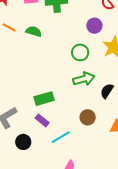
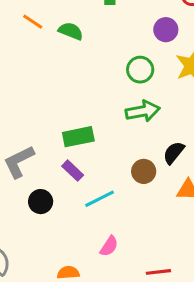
black semicircle: (107, 91) -> (174, 153), moved

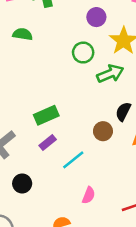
green arrow: (143, 111) -> (110, 74), moved
purple rectangle: (73, 171) -> (48, 142), turned -70
black circle: (41, 202) -> (22, 183), moved

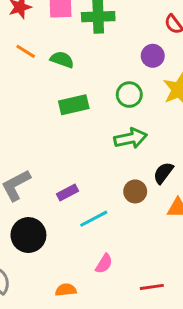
green arrow: (110, 74) -> (131, 138), moved
green rectangle: (46, 115) -> (74, 105), moved
black circle: (22, 183) -> (28, 235), size x1.5

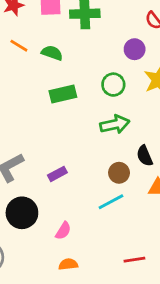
black semicircle: (163, 173) -> (145, 156), turned -60
cyan line: (94, 219) -> (111, 202), moved
pink semicircle: (104, 264) -> (63, 231), moved
orange semicircle: (66, 290) -> (68, 264), moved

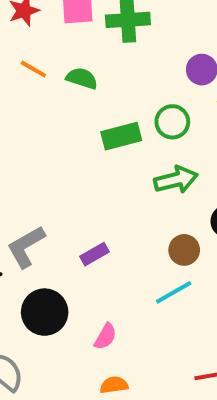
green rectangle: (63, 94) -> (121, 136), moved

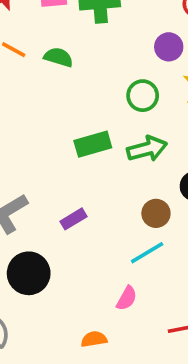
green rectangle: (121, 136) -> (93, 144), moved
pink semicircle: (105, 337) -> (127, 298), moved

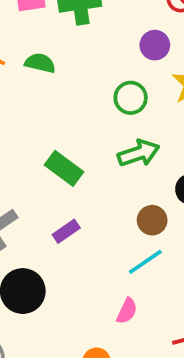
green rectangle: (93, 144) -> (64, 168), moved, turned 56

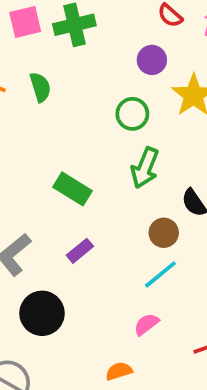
green semicircle: (40, 63) -> (40, 87), turned 64
green arrow: (139, 153) -> (145, 168), turned 135
pink semicircle: (127, 311) -> (146, 324), turned -148

